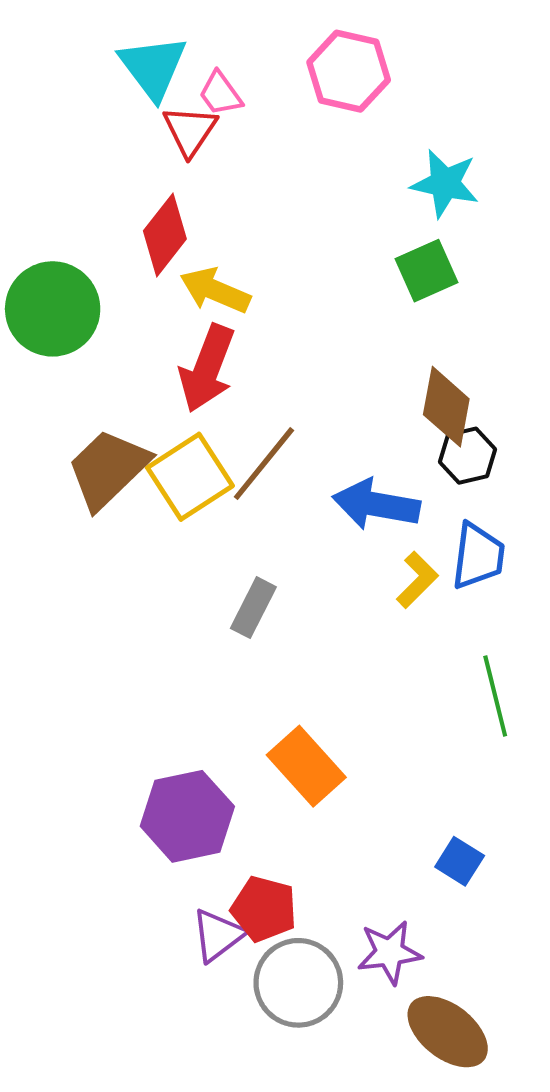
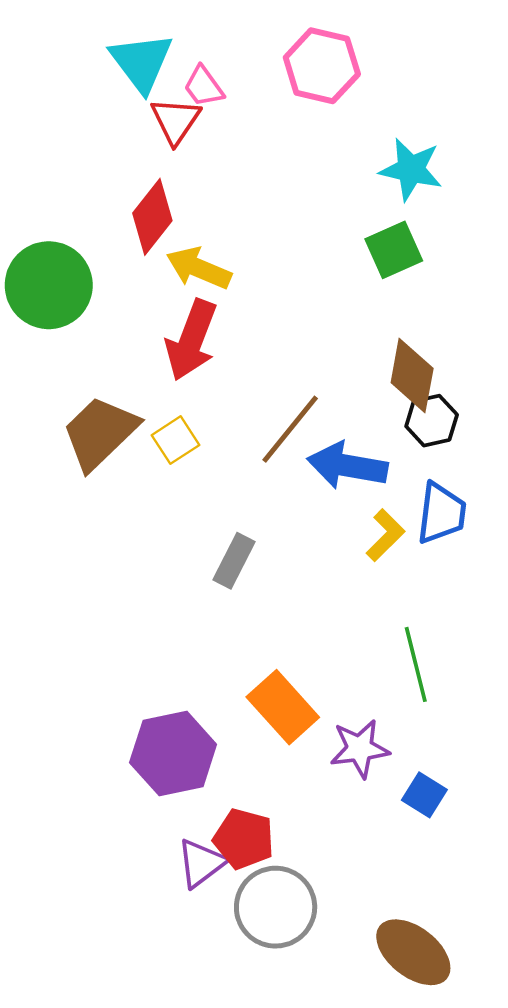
brown line: (264, 464) -> (290, 429), moved
yellow square: (190, 477) -> (176, 440), size x0.6
green line: (495, 696) -> (416, 664), moved
purple star: (389, 952) -> (360, 749), moved

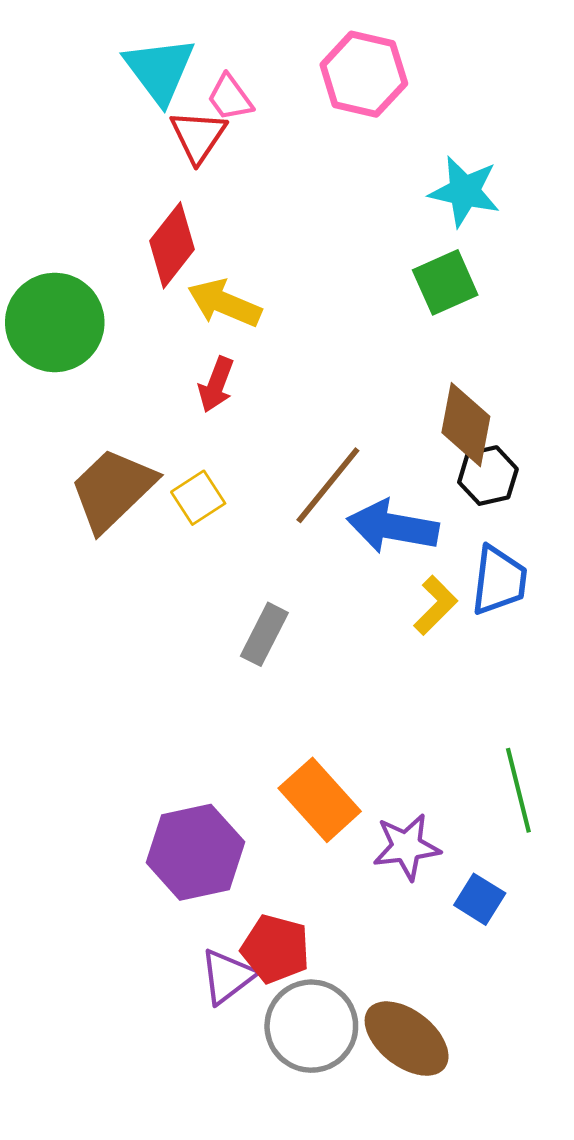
red arrow: (191, 340) -> (216, 385), size x0.6
green line: (416, 664) -> (518, 790), moved
brown ellipse: (413, 952) -> (407, 1039), moved

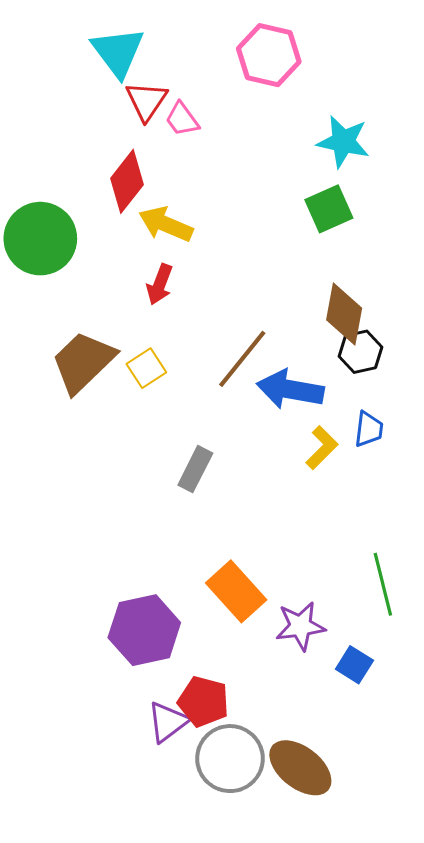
pink trapezoid: (230, 98) -> (182, 119), moved
blue trapezoid: (499, 580) -> (369, 429), size x0.7

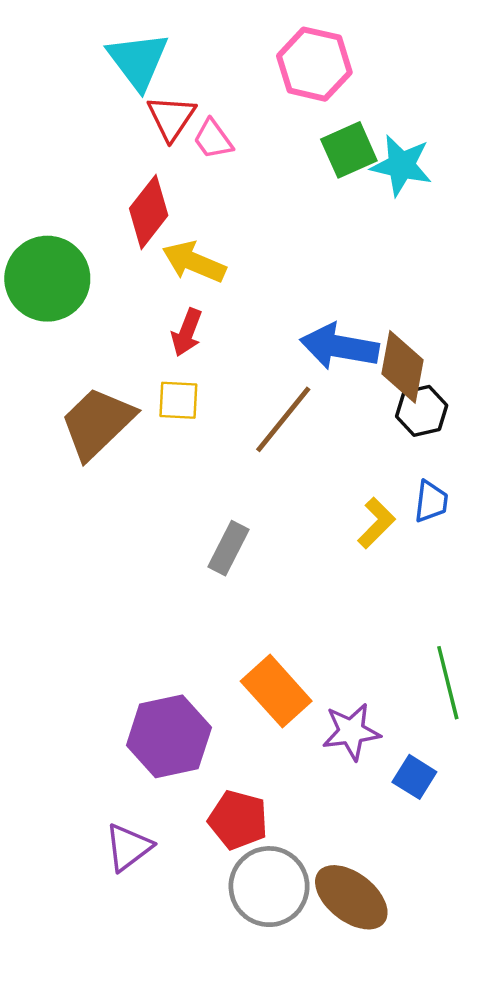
green square: (329, 209) -> (349, 150), moved
yellow square: (146, 368) -> (178, 400), moved, turned 36
blue arrow: (290, 389) -> (339, 347), moved
purple triangle: (168, 722) -> (128, 847), moved

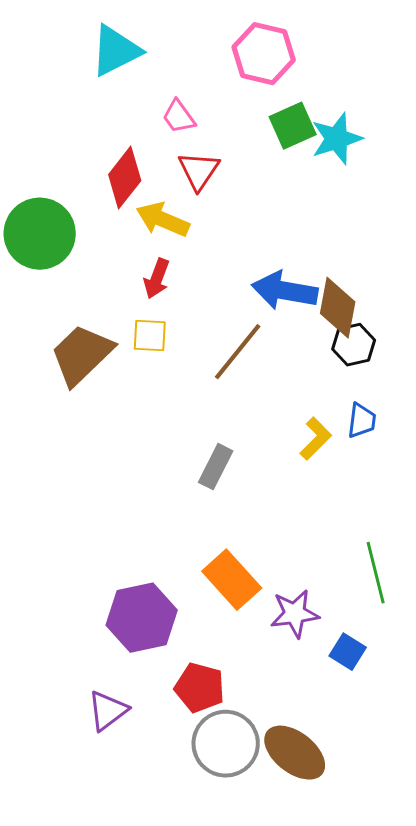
cyan triangle: (138, 61) -> (116, 51), turned 40
red triangle: (171, 118) -> (199, 171), moved
cyan star: (401, 165) -> (337, 139), turned -30
gray rectangle: (229, 548) -> (216, 467), moved

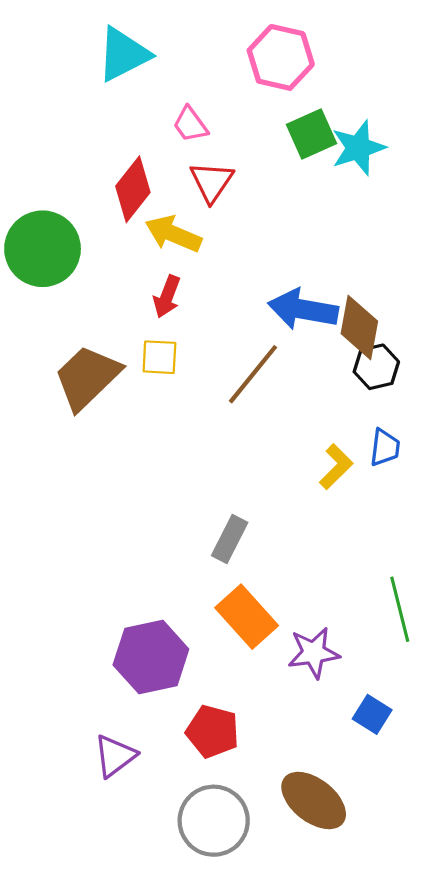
gray rectangle: (216, 467) -> (230, 539), moved
blue square: (348, 652) -> (372, 714), moved
gray circle: (226, 744) -> (214, 821), moved

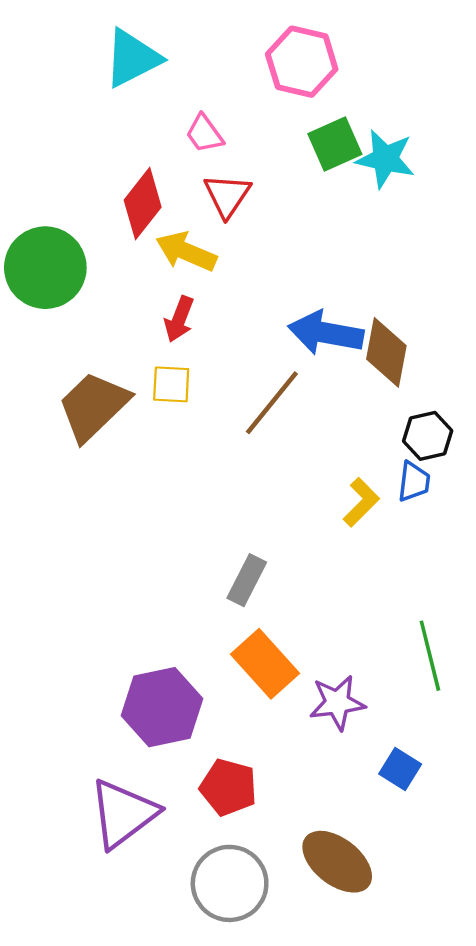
cyan star: (358, 148) -> (385, 159), turned 30
black hexagon: (376, 367) -> (428, 436), moved
purple triangle: (115, 756) -> (123, 814), size x1.5

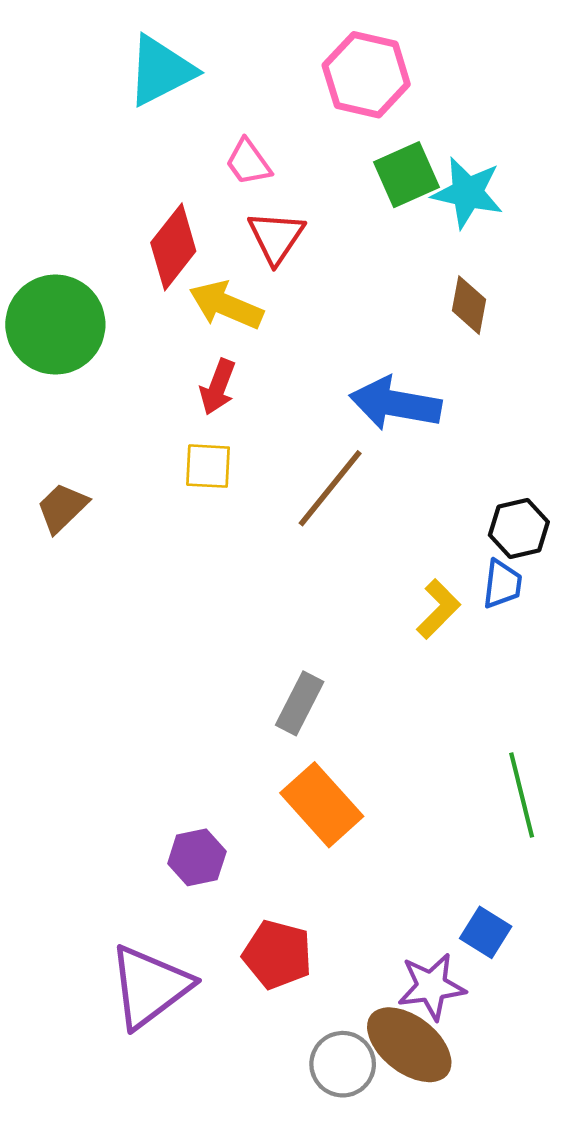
brown diamond: (386, 352) -> (469, 305), moved, size x0.7
brown trapezoid: (93, 406) -> (62, 508), moved, size x0.6
purple star: (337, 703) -> (431, 986), moved
purple hexagon: (162, 707) -> (197, 857), size x0.6
gray circle: (230, 883) -> (343, 1064), moved, size x0.7

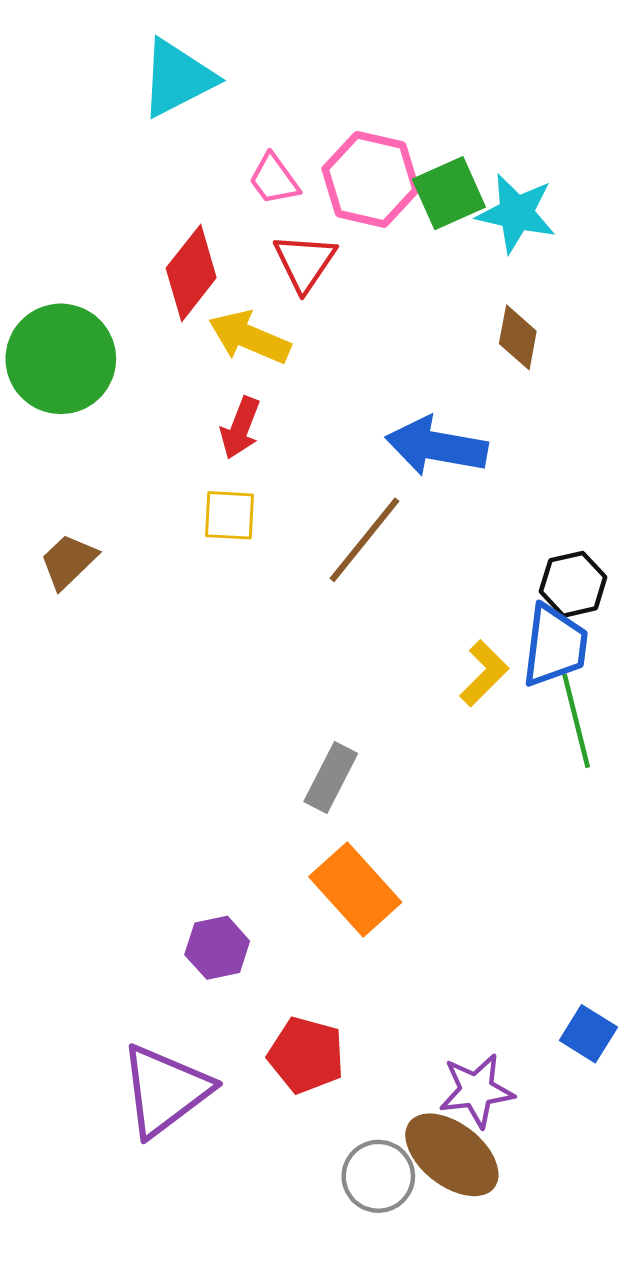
pink hexagon: (366, 75) -> (371, 179), moved
blue trapezoid: (502, 584) -> (555, 646), size x1.5
green line: (522, 795) -> (576, 721), moved
blue square: (486, 932) -> (588, 1034), moved

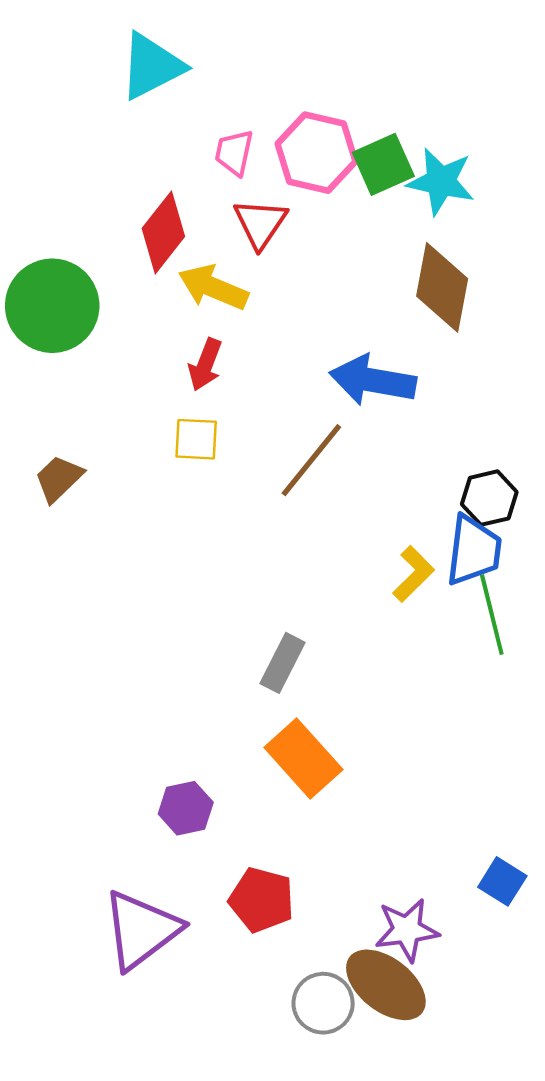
pink trapezoid: (274, 179) -> (234, 153), turned 48
brown diamond: (518, 337) -> (442, 287), size x1.6

